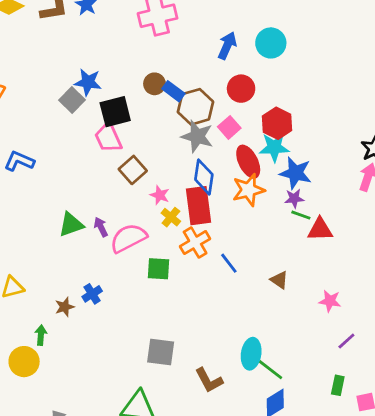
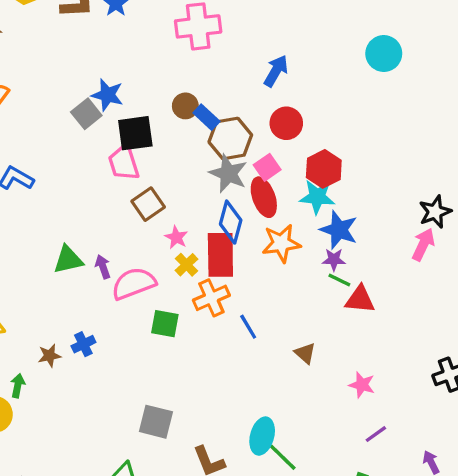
cyan circle: (271, 43) -> (384, 54), moved
red ellipse: (248, 162) -> (264, 197), moved

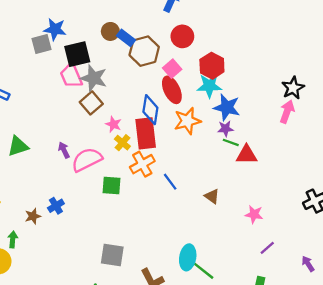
gray square: (86, 114) -> (41, 44), turned 30
gray star: (228, 173) -> (94, 78), moved
green triangle: (68, 260) -> (18, 146), moved

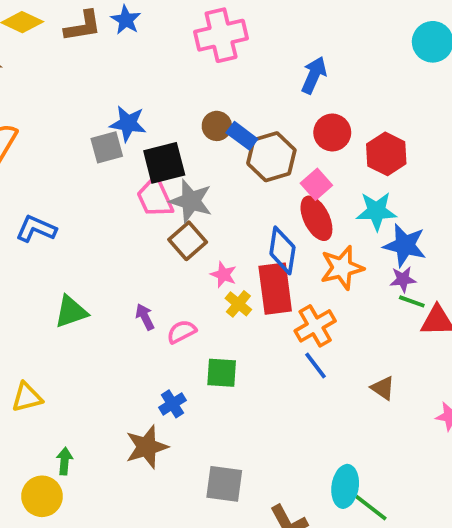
red hexagon: (212, 66) -> (386, 154), moved
pink semicircle: (87, 160) -> (182, 332), size x0.6
orange cross: (142, 164) -> (315, 326), moved
blue cross: (56, 206) -> (172, 404), moved
brown star: (33, 216) -> (147, 447), moved, size x1.6

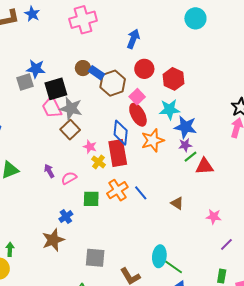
green line: (412, 301) -> (190, 157), turned -56
orange cross: (315, 326) -> (117, 190), moved

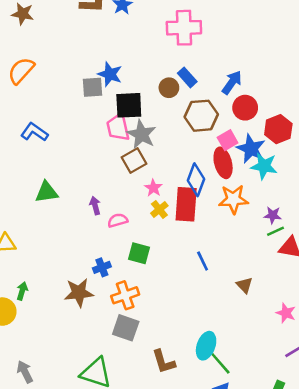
blue arrow: (133, 39) -> (232, 82), moved
blue rectangle: (96, 73) -> (187, 77), moved
blue star: (185, 127) -> (251, 149), moved
orange cross: (117, 190) -> (125, 295), moved

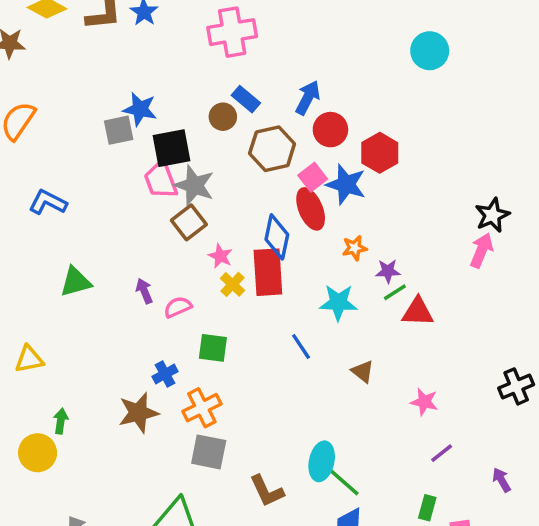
cyan star: (264, 166) -> (338, 303), moved
orange star: (233, 199) -> (355, 248), moved, size x0.6

